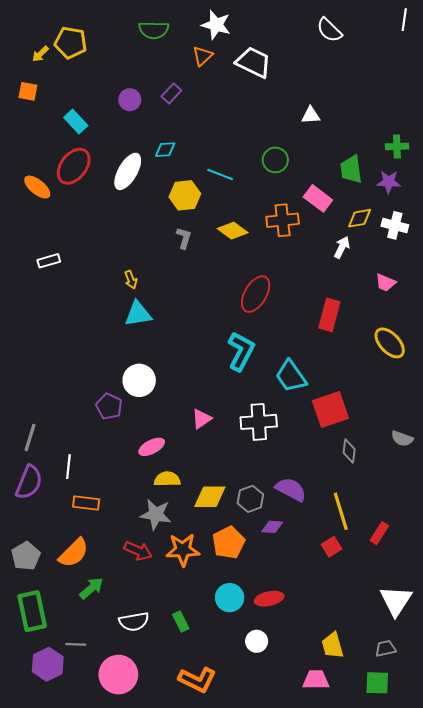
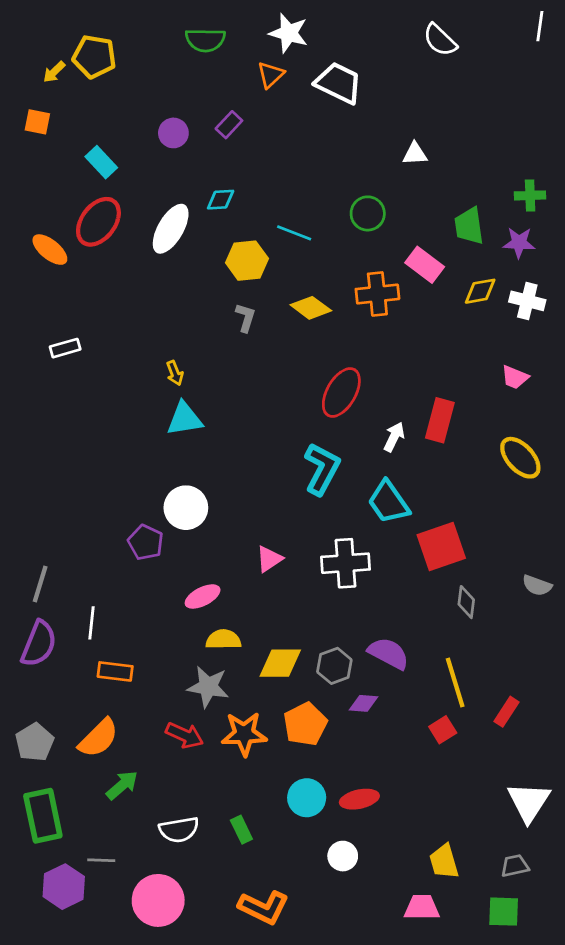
white arrow: (342, 247) -> (394, 437), moved

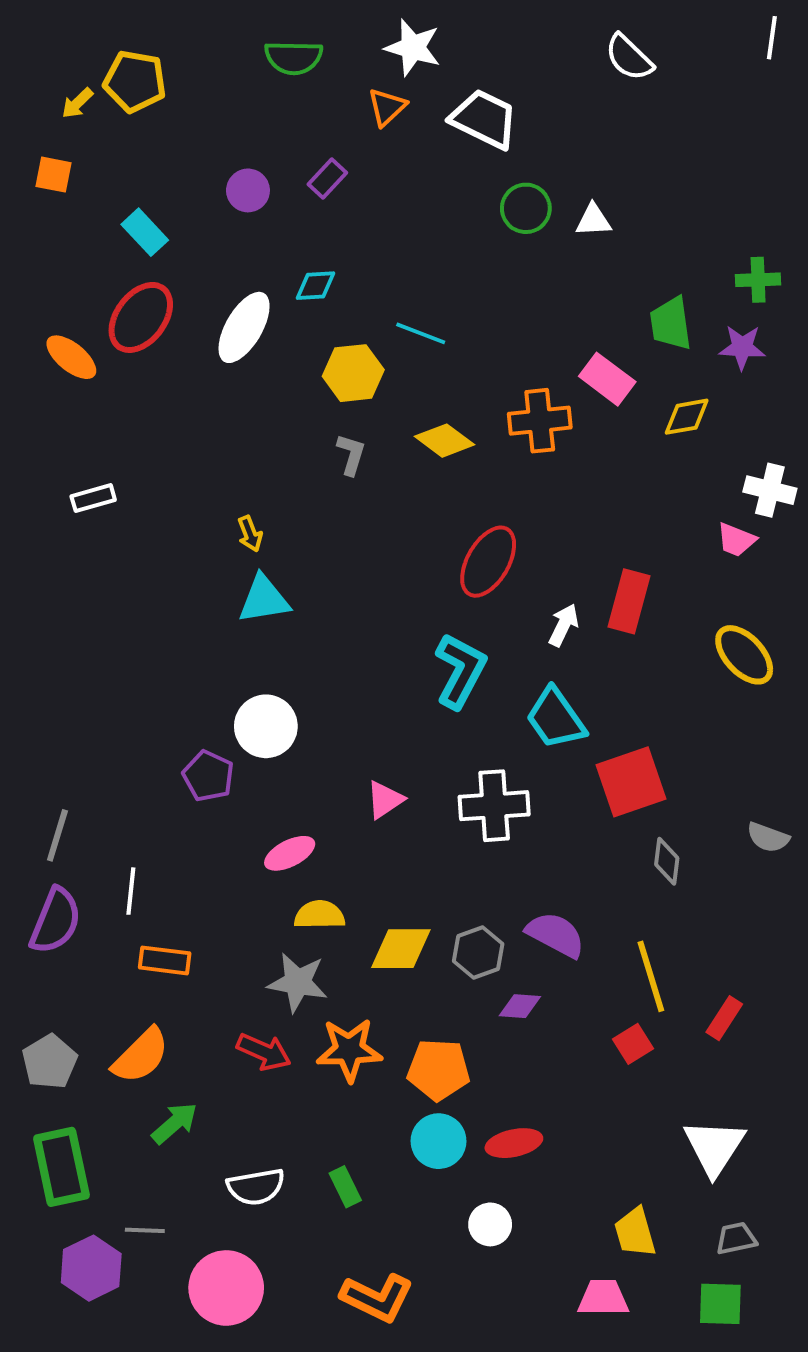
green circle: (368, 213) -> (526, 208), moved
white cross: (527, 301) -> (770, 490), moved
orange pentagon: (305, 724) -> (439, 1070), moved, turned 30
white triangle: (529, 802) -> (714, 1147), moved

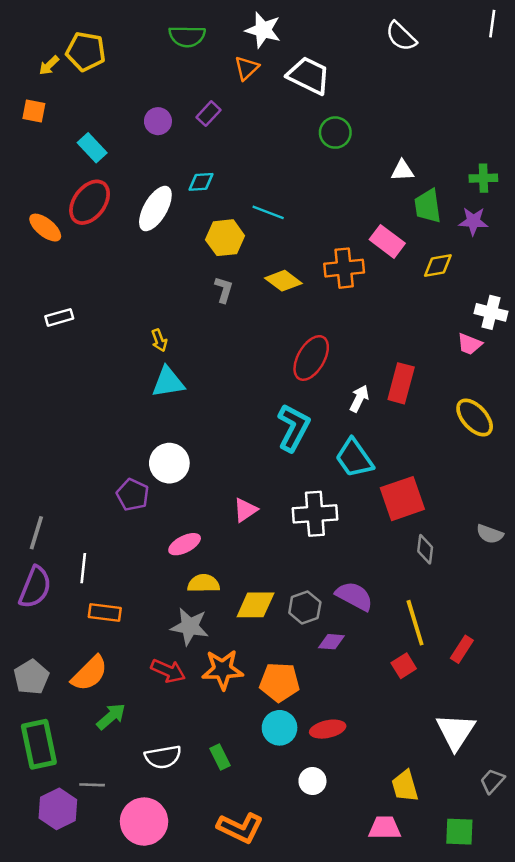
white triangle: (593, 220) -> (402, 171), moved
gray trapezoid: (736, 1238) -> (492, 781), moved, turned -36

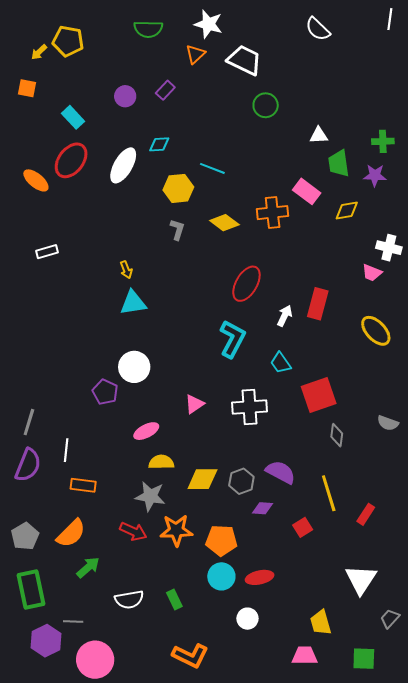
cyan trapezoid: (354, 458) -> (281, 363), size x0.7
red square: (404, 666) -> (303, 527), moved
pink circle: (144, 822) -> (95, 660), moved

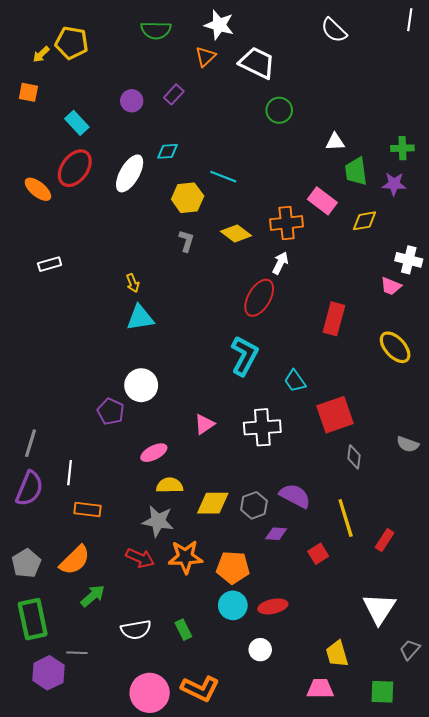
white arrow: (285, 316) -> (280, 263), moved
pink circle: (95, 660) -> (150, 693), moved

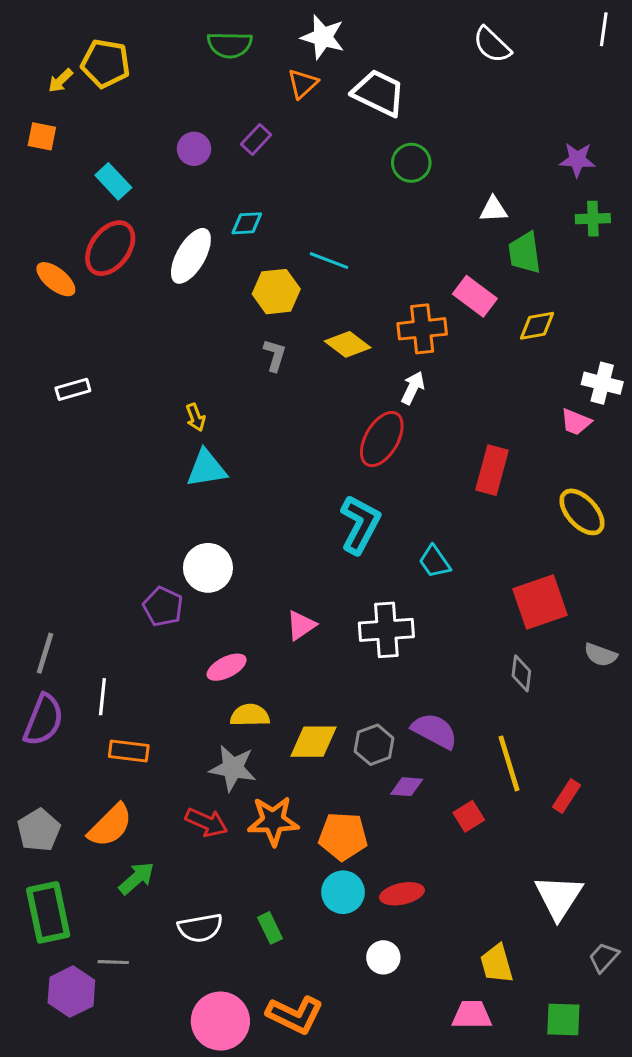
purple star: (394, 184) -> (577, 160), moved
red square: (335, 415) -> (540, 602), moved

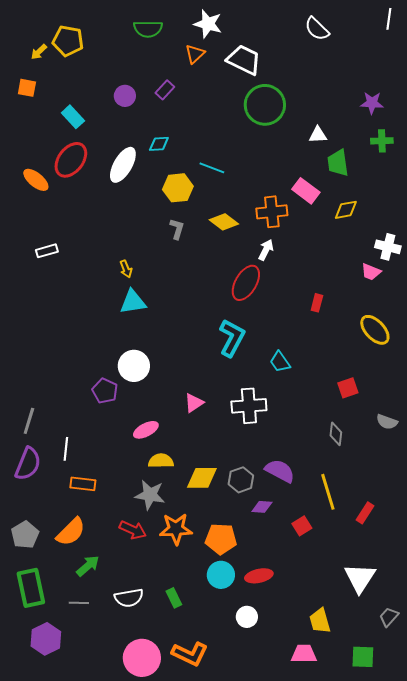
green circle: (411, 163) -> (265, 105), size x1.6
red rectangle: (492, 470) -> (317, 303), size x0.6
red square: (540, 602) -> (348, 388), size x0.6
gray line: (113, 962) -> (79, 603), moved

